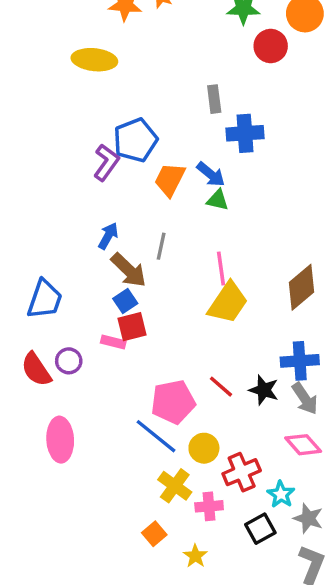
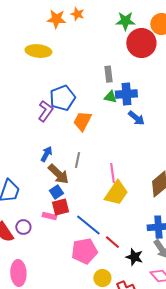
red circle: (271, 46) -> (141, 43), size x1.5
blue arrow: (211, 174) -> (136, 118), moved
green triangle: (218, 200) -> (110, 97), moved
black star: (264, 390) -> (134, 257), moved
blue line: (156, 436) -> (88, 225), moved

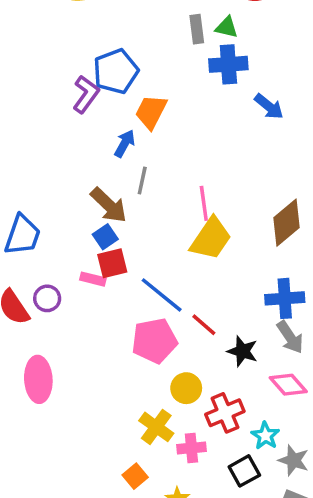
green triangle: (110, 97) -> (227, 27), moved
blue arrow: (136, 118) -> (269, 107), moved
blue arrow: (46, 154) -> (125, 144), moved

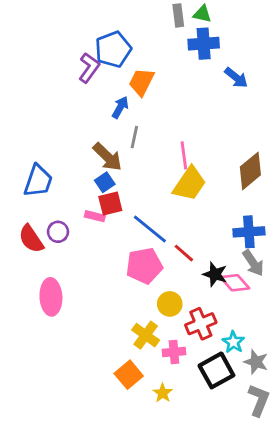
pink diamond: (288, 385) -> (235, 283), moved
black square: (244, 471) -> (216, 370), size x1.4
orange square: (135, 476) -> (129, 375), size x1.4

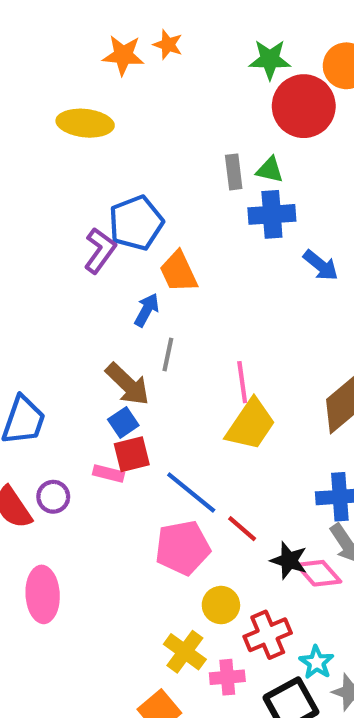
orange trapezoid: (141, 82) -> (178, 272), turned -52

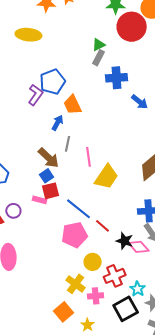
green triangle: (270, 170) -> (99, 45), moved, turned -40
gray rectangle: (234, 172) -> (99, 58), turned 35
pink line: (242, 382) -> (89, 157), moved

